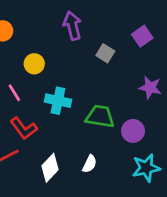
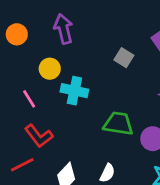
purple arrow: (72, 26) -> (63, 29), moved
cyan cross: (58, 101) -> (74, 91), moved

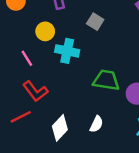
gray square: (124, 58) -> (95, 22), moved

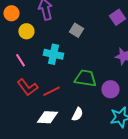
yellow circle: (45, 31) -> (26, 31), moved
red line: (21, 117) -> (51, 91), moved
white diamond: (60, 128) -> (47, 117), turned 50

